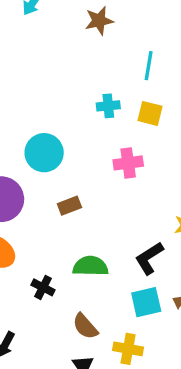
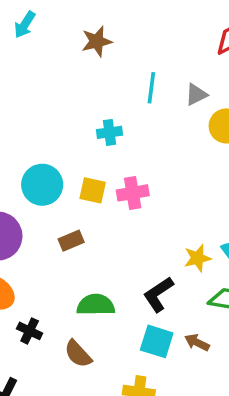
yellow square: (150, 113) -> (93, 190), moved
black cross: (43, 287) -> (30, 331), moved
cyan square: (146, 302) -> (157, 341), turned 32
brown semicircle: (85, 326) -> (78, 354), moved

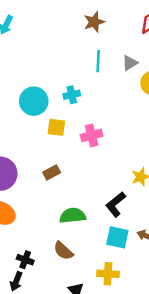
brown star: (97, 41) -> (94, 22), moved
cyan circle: (42, 185) -> (34, 101), moved
yellow square: (93, 190) -> (56, 127), moved
black cross: (30, 331) -> (25, 260), moved

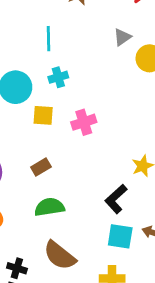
cyan line: (98, 61) -> (48, 39), moved
green semicircle: (73, 216) -> (49, 207), moved
brown semicircle: (63, 251) -> (60, 255), size x1.4

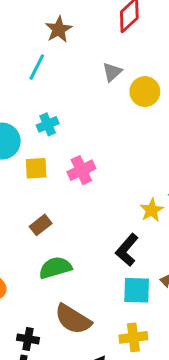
cyan line: (48, 39) -> (37, 67), moved, turned 35

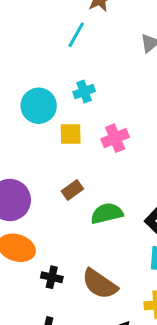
green semicircle: (55, 268) -> (107, 213), moved
black cross: (28, 339) -> (52, 277), moved

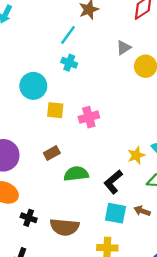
cyan cross: (84, 92) -> (69, 63), moved, turned 35
brown semicircle: (100, 284) -> (65, 227), turned -36

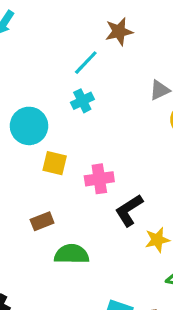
cyan cross: (69, 63) -> (82, 101), turned 35
black L-shape: (113, 182) -> (129, 210), moved

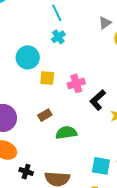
cyan line: (86, 63) -> (57, 13), turned -60

